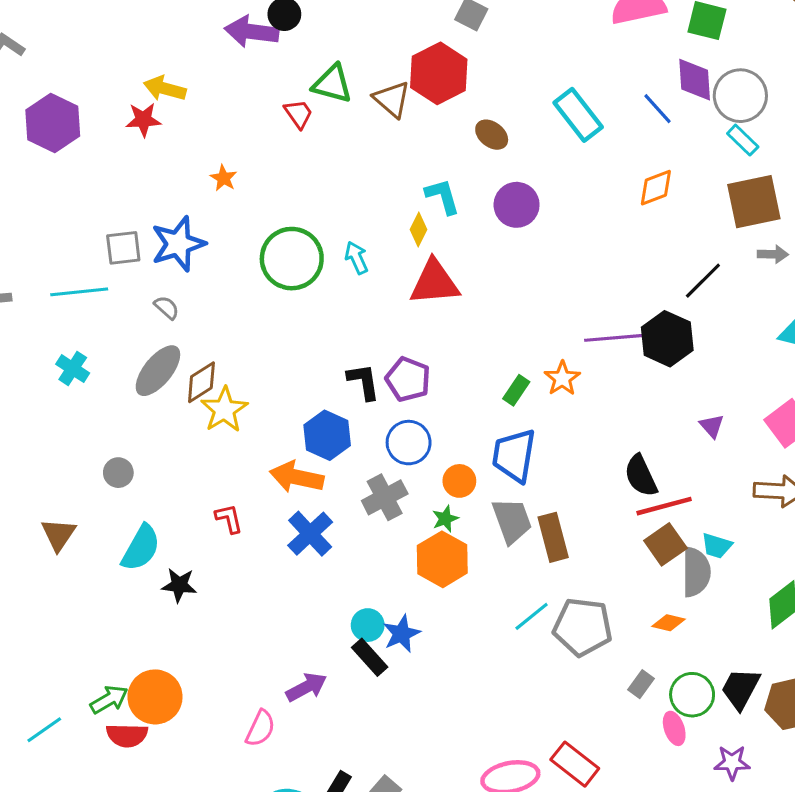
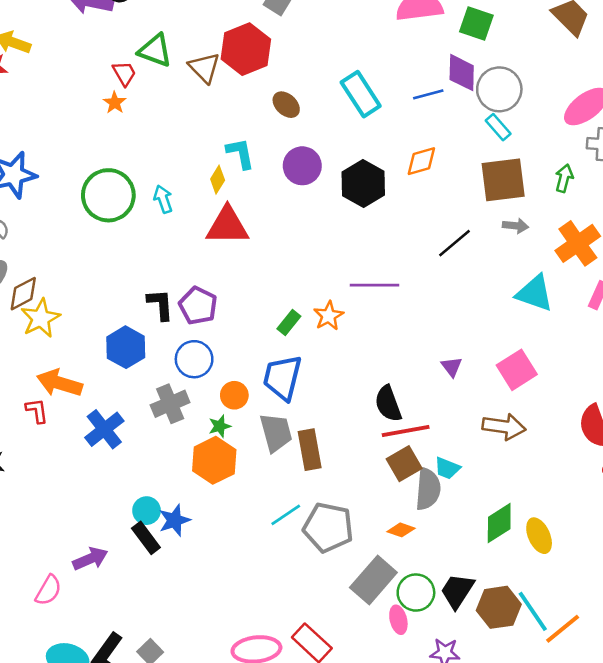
blue line: (657, 109) -> (428, 94), turned -68
orange star: (224, 178) -> (115, 103), moved
black hexagon: (667, 339) -> (363, 183), moved
orange arrow: (297, 477) -> (60, 383), moved
gray rectangle: (641, 684) -> (373, 580), size x2.0

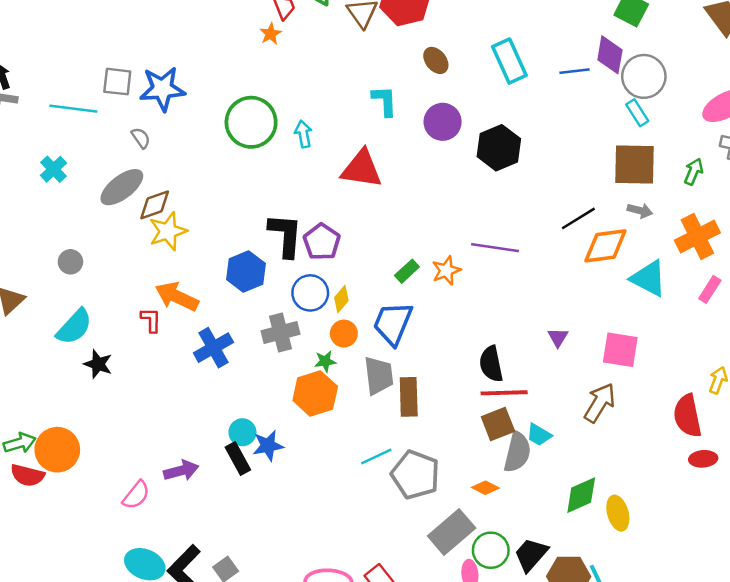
orange diamond: (421, 161) -> (605, 246), moved, size x1.4
yellow diamond: (218, 180) -> (341, 299), moved
black L-shape: (160, 304) -> (285, 235), size x1.4
pink square: (517, 370) -> (620, 350), turned 33
brown arrow: (504, 427) -> (600, 403), turned -75

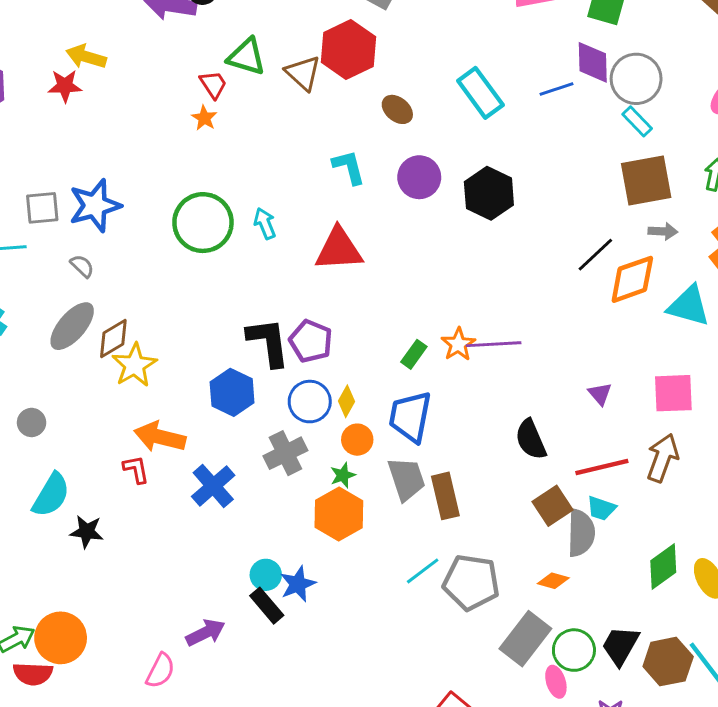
purple line: (495, 248) -> (494, 344), moved
red line: (504, 393) -> (602, 467), moved

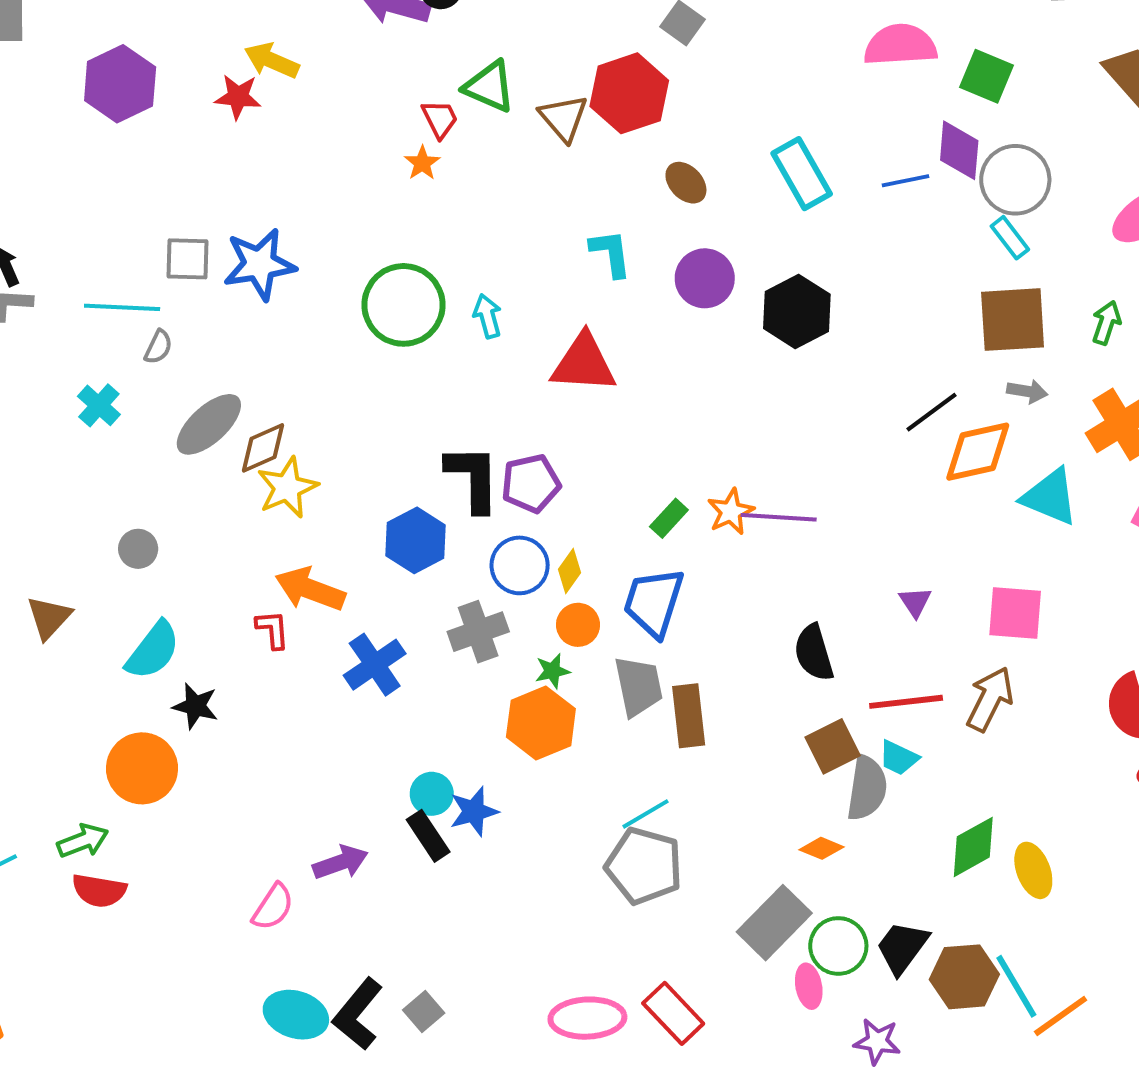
gray semicircle: (82, 266) -> (158, 347), moved, turned 65
purple pentagon: (311, 341) -> (531, 483), turned 30
gray pentagon: (471, 582) -> (644, 866), moved
orange circle: (61, 638) -> (142, 768), moved

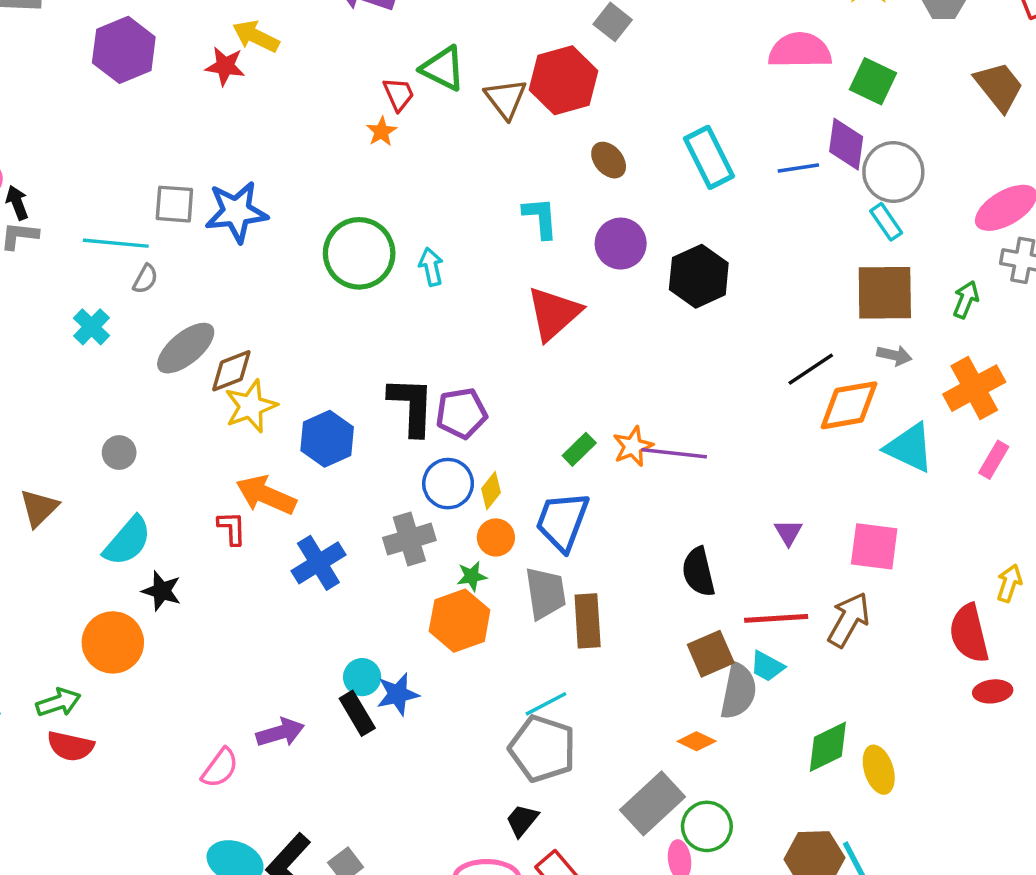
red triangle: (584, 363) -> (554, 313), moved, turned -48
blue hexagon: (416, 540) -> (327, 439), moved
black trapezoid: (902, 947) -> (522, 820), moved, size x0.7

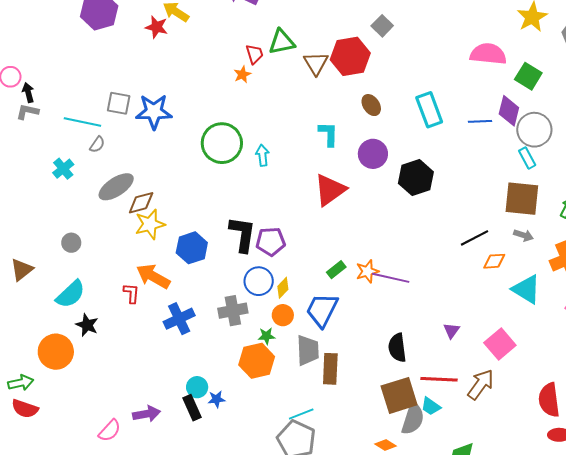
green triangle: (443, 68) -> (282, 42), turned -44
orange diamond: (849, 405) -> (494, 261), size x0.6
pink square: (874, 546) -> (500, 344), turned 36
brown square: (711, 654) -> (399, 395), size x1.4
blue star: (398, 694) -> (216, 399), size x0.7

